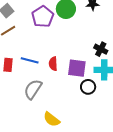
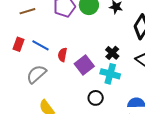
purple square: (77, 68) -> (84, 65), turned 30
black circle: (88, 87) -> (96, 98), moved

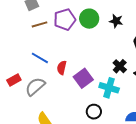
brown line: (27, 11) -> (40, 24), moved
red rectangle: (19, 44) -> (14, 80), moved, turned 40
black cross: (112, 53) -> (120, 66), moved

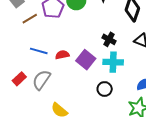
black cross: (120, 66) -> (109, 39), moved
red semicircle: (62, 68) -> (62, 55), turned 80

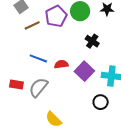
black cross: (109, 39) -> (92, 41), moved
red rectangle: (19, 79) -> (16, 85), turned 48

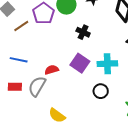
blue line: (38, 58) -> (19, 60), moved
red semicircle: (61, 64) -> (52, 70), moved

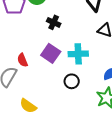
red semicircle: (52, 70) -> (22, 60), turned -96

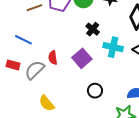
cyan cross: (78, 54) -> (113, 47), moved

